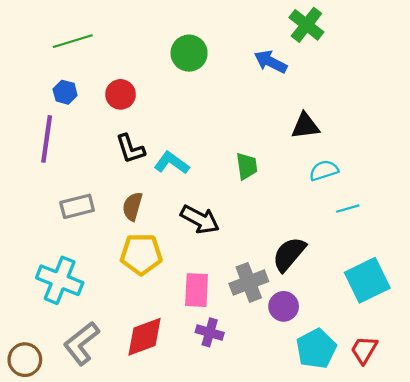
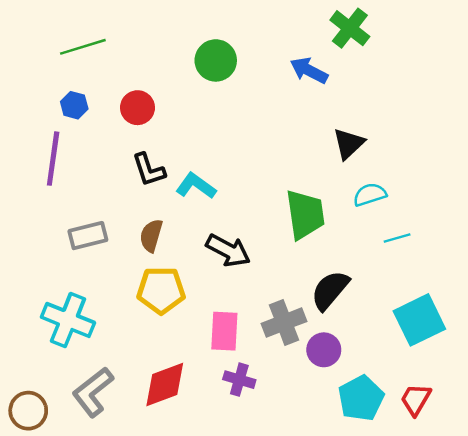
black triangle: (305, 126) -> (349, 144), turned -36
green trapezoid: (247, 166) -> (305, 214), moved, size x1.6

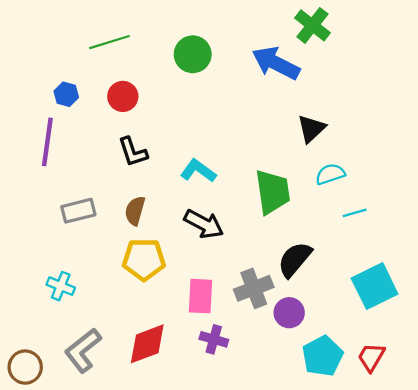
green line: (83, 47) -> (109, 42), moved
blue arrow: (309, 70) -> (276, 63), size x1.4
cyan L-shape: (196, 186) -> (198, 171), moved
cyan cross: (68, 320) -> (61, 286), size x0.6

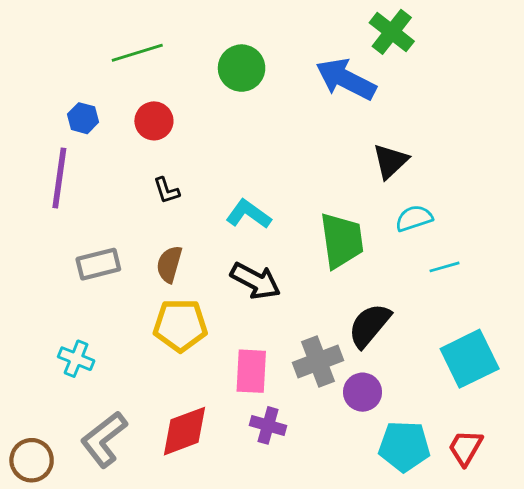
black L-shape: (133, 152) -> (166, 190), size x0.7
cyan pentagon: (322, 356) -> (404, 446), turned 30

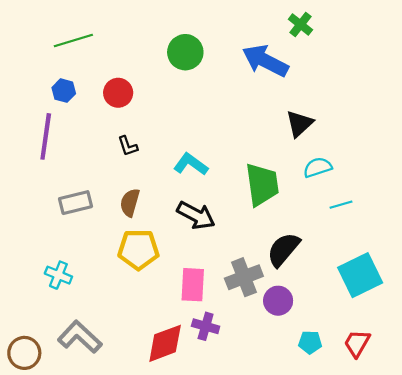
green cross: (392, 32) -> (300, 24), size x0.7
green line: (137, 53) -> (73, 40), moved
red diamond: (185, 431) -> (165, 343), moved
gray L-shape: (104, 439) -> (80, 337), turned 81
cyan pentagon: (404, 446) -> (310, 342), size x0.6

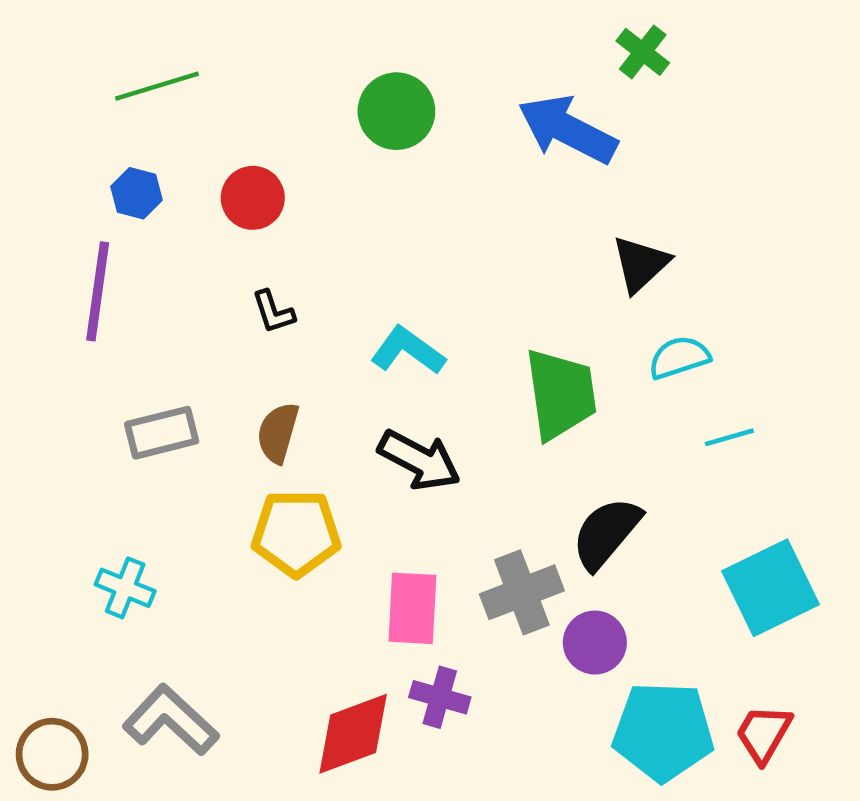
cyan pentagon: (310, 342) -> (663, 731), size x2.0

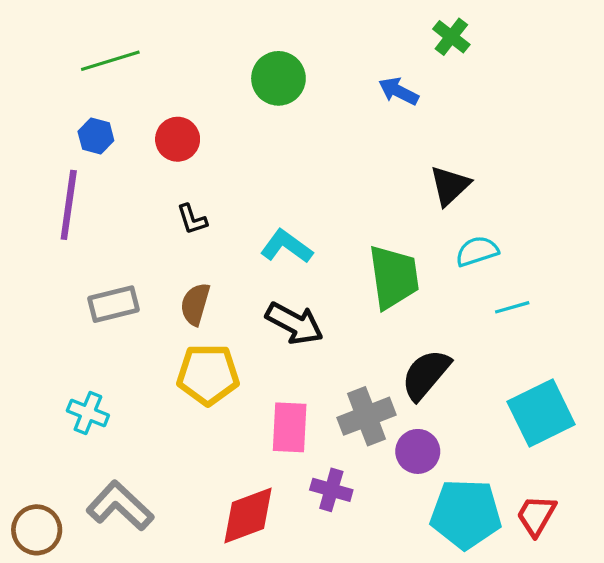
blue arrow: (567, 129) -> (399, 91), size x0.6
purple cross: (440, 697) -> (331, 490), moved

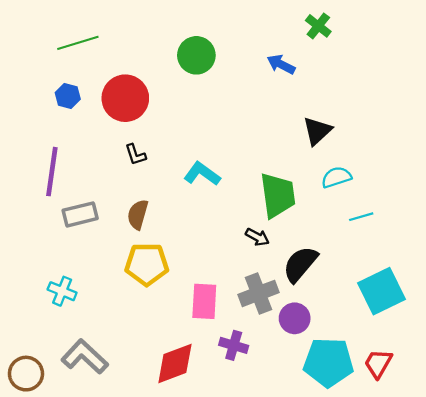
red circle: (178, 139) -> (125, 98), size x1.5
purple line: (69, 205) -> (52, 172), moved
black arrow: (294, 323) -> (257, 237), moved, size x0.6

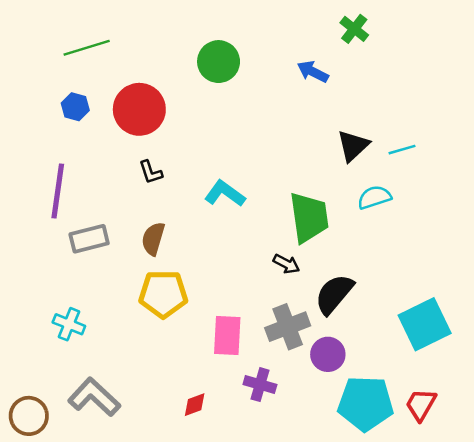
cyan line: (361, 217) -> (402, 150), moved
red diamond: (175, 363) -> (195, 405), size x0.5

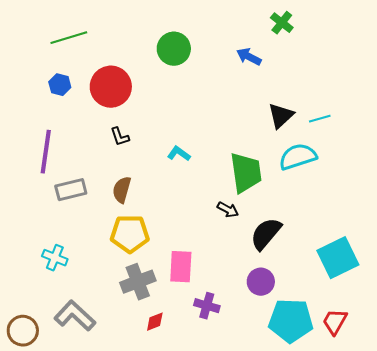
cyan L-shape: (225, 194) -> (179, 154), size x0.7
cyan semicircle: (374, 197) -> (298, 157), size x1.4
gray cross: (288, 327) -> (138, 282), moved

